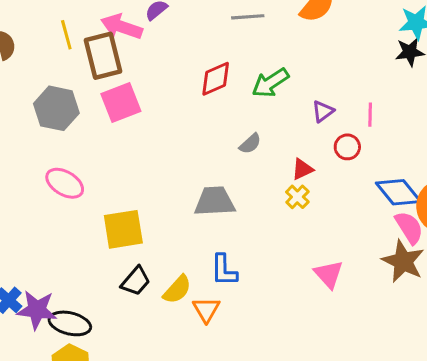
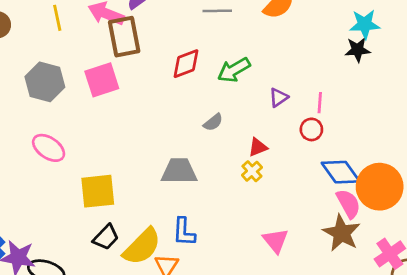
brown rectangle: (103, 56) -> (124, 37), moved
red circle: (347, 147) -> (311, 129), moved
yellow semicircle: (177, 289) -> (142, 247), size x1.5

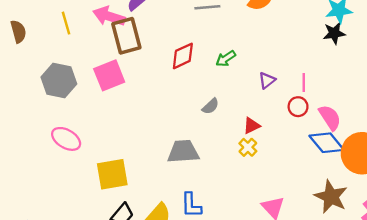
green arrow: (234, 70) -> (226, 59), size x0.7
pink semicircle: (348, 204) -> (330, 118), moved

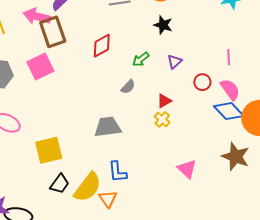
black star: (334, 33) -> (163, 25), moved, turned 30
green arrow: (226, 59) -> (141, 59), moved
pink line: (304, 82) -> (229, 57), moved

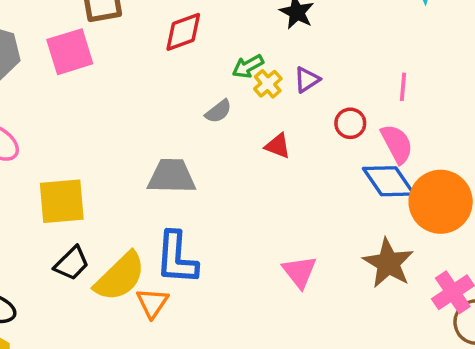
red triangle: (164, 101) -> (278, 146), turned 42
yellow cross: (162, 119) -> (268, 84), moved
blue L-shape: (117, 172) -> (177, 258), size x1.4

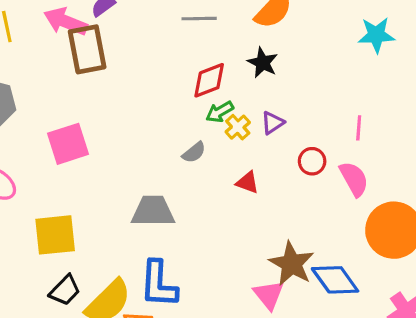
red diamond: (183, 32) -> (209, 80), moved
pink square: (70, 52) -> (68, 144), moved
blue diamond: (389, 181) -> (335, 280), moved
brown star: (388, 263) -> (292, 264), moved

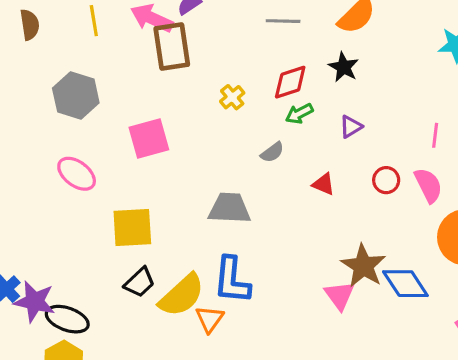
yellow cross: (238, 127) -> (232, 97), moved
red circle: (312, 161) -> (386, 180), moved

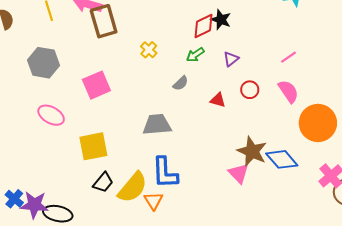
red diamond: (290, 82) -> (203, 26), moved
pink line: (435, 135) -> (288, 57), turned 56
red circle: (386, 180) -> (250, 90), moved

